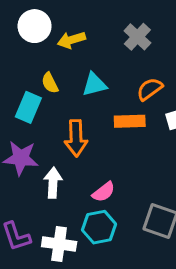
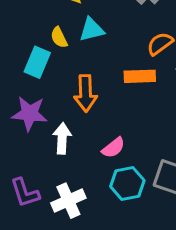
cyan triangle: (94, 84) -> (92, 30), moved
cyan hexagon: (99, 227) -> (127, 183), moved
white cross: (59, 244) -> (68, 201), turned -32

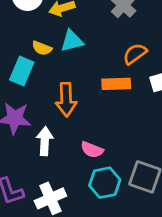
yellow semicircle: (59, 37) -> (42, 48), turned -42
pink semicircle: (113, 148) -> (92, 150), turned 60

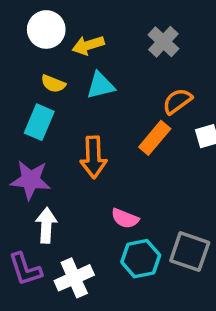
yellow semicircle: (42, 48) -> (53, 84), moved
orange rectangle: (116, 84) -> (155, 138), turned -48
white arrow: (45, 141) -> (46, 225), moved

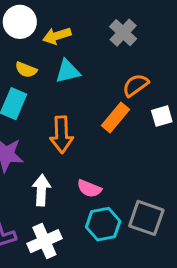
white arrow: (46, 225) -> (41, 190), moved

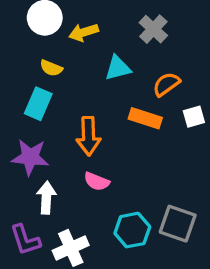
cyan triangle: (68, 71) -> (118, 68), moved
orange rectangle: (115, 118) -> (145, 118), turned 68
pink semicircle: (89, 189) -> (97, 181), moved
white arrow: (41, 190) -> (46, 198), moved

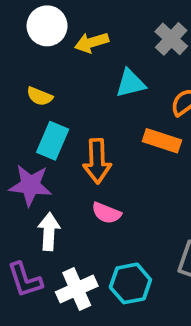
yellow semicircle: (51, 68) -> (40, 96), moved
cyan rectangle: (38, 104) -> (53, 141), moved
cyan hexagon: (132, 230) -> (130, 283), moved

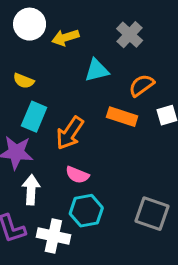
orange arrow: (97, 161) -> (70, 133), turned 36
cyan hexagon: (130, 283) -> (86, 211), moved
white cross: (77, 289) -> (53, 236), turned 36

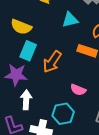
yellow semicircle: (24, 81) -> (21, 27), size x1.5
pink semicircle: (77, 175) -> (78, 90), moved

